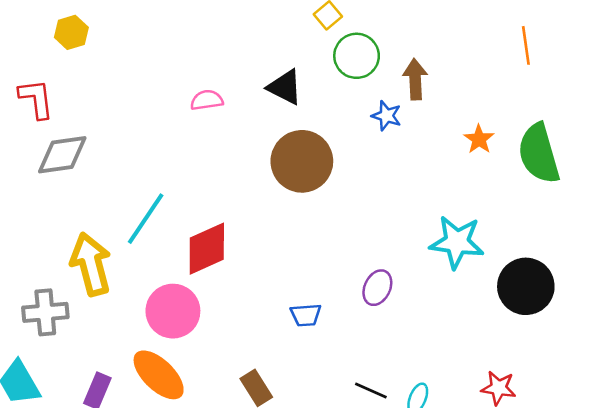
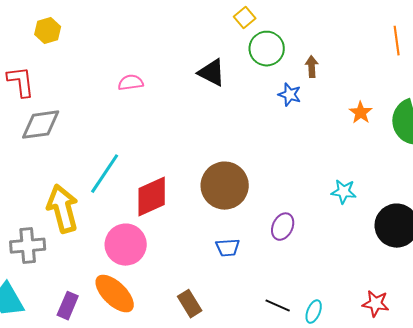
brown arrow: (415, 79) -> (312, 67), size x0.7
pink semicircle: (207, 100) -> (131, 83), moved
brown circle: (302, 161) -> (225, 186), moved
cyan star: (457, 242) -> (344, 192), size x0.6

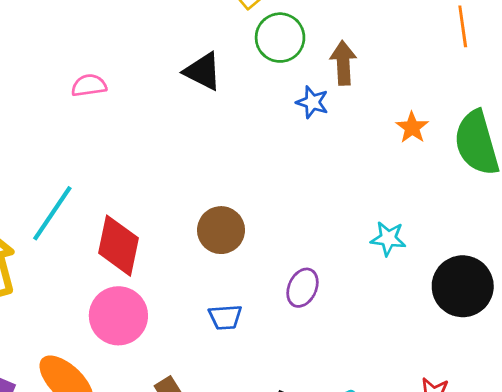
brown arrow: (312, 67) -> (343, 63), size x1.4
brown circle: (225, 186) -> (221, 230), size x0.7
red diamond: (152, 197) -> (118, 246), turned -54
pink circle: (126, 245) -> (118, 316), moved

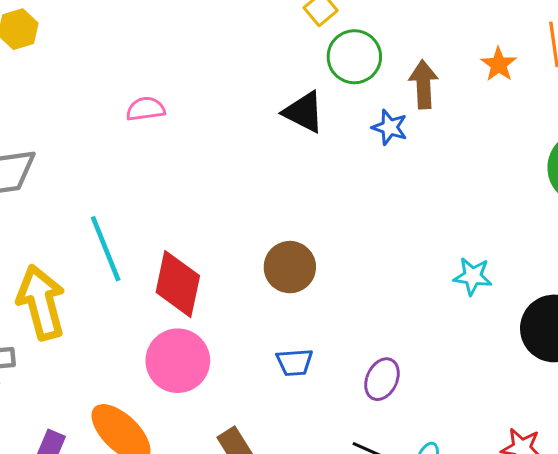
black triangle: (203, 71) -> (304, 112), moved
orange star: (412, 128) -> (499, 64), moved
cyan line: (52, 213) -> (106, 249), turned -56
purple ellipse: (303, 288) -> (382, 379), moved

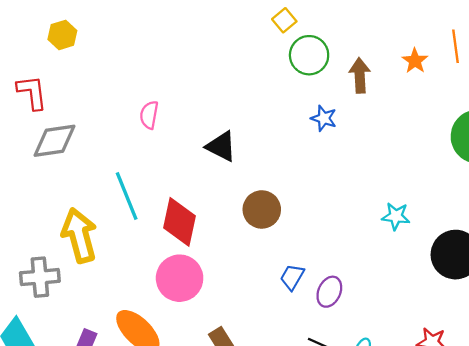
pink semicircle: (146, 109) -> (149, 115), moved, turned -72
black triangle: (304, 112) -> (221, 146), moved
blue star: (390, 127) -> (324, 118), moved
blue trapezoid: (294, 362) -> (292, 277), moved, turned 124

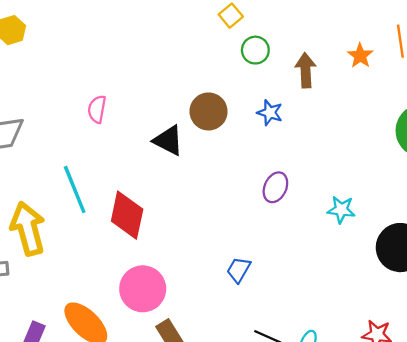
green circle: (309, 55) -> (255, 50), size x0.7
brown circle: (262, 209) -> (209, 111), moved
pink circle: (180, 278) -> (143, 289), moved
purple ellipse: (329, 292) -> (275, 187), moved

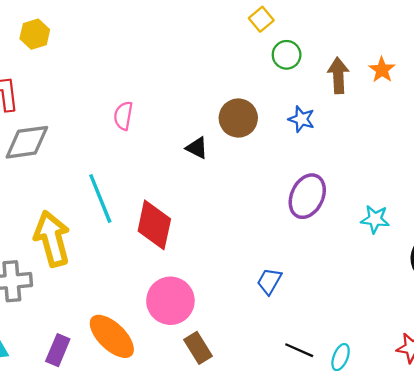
orange star: (360, 56) -> (382, 70), moved
black triangle: (168, 140) -> (197, 148), size x0.7
purple ellipse: (275, 187) -> (307, 196), size x1.4

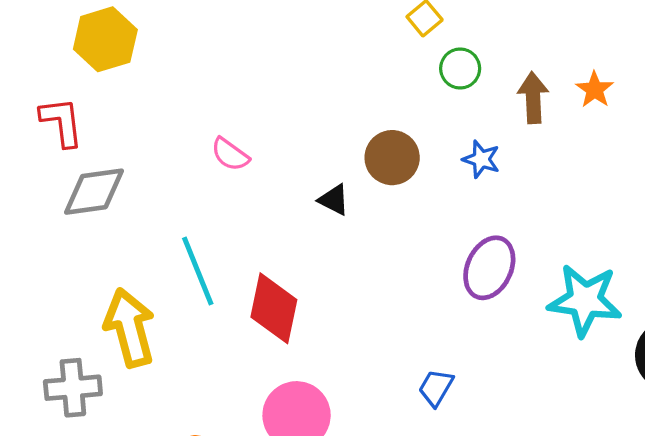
yellow hexagon: (35, 34) -> (105, 39), size x1.5
pink semicircle: (123, 116) -> (230, 154), turned -64
cyan star: (375, 219) -> (585, 300), size x1.8

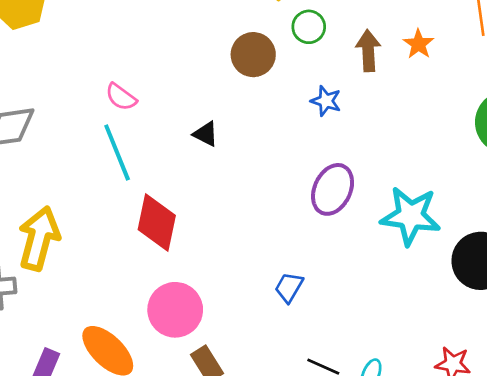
brown circle: (392, 158) -> (253, 55), moved
cyan line: (198, 271) -> (117, 152), moved
yellow arrow: (130, 328) -> (39, 238), turned 30

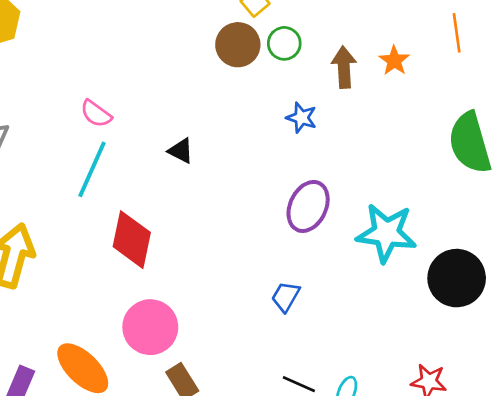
brown circle: (253, 55) -> (238, 45), moved
cyan line: (117, 152) -> (92, 169), turned 46
blue trapezoid: (289, 287) -> (286, 297), moved

